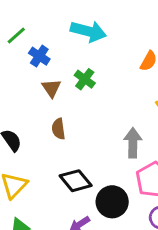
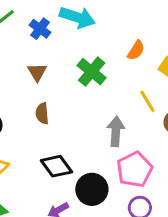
blue cross: (39, 56) -> (40, 29), moved
green cross: (85, 79) -> (92, 72), moved, size x1.4

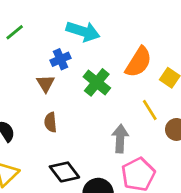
blue cross: (40, 29) -> (61, 59), moved, turned 30
orange semicircle: (136, 50) -> (138, 62), size x1.6

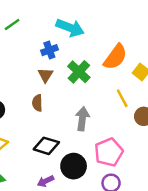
brown triangle: (46, 83) -> (45, 75), moved
gray arrow: (120, 139) -> (82, 119), moved
black diamond: (64, 172) -> (46, 146), turned -40

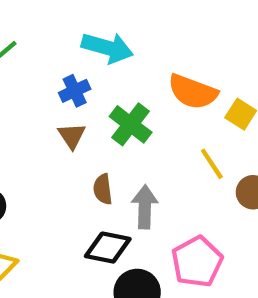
orange semicircle: (115, 57) -> (193, 92), turned 80
brown semicircle: (37, 103) -> (103, 189), moved
black diamond: (46, 146) -> (108, 248), moved

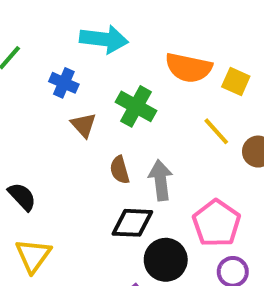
blue cross: (75, 91) -> (64, 83), moved, turned -32

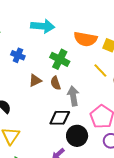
blue cross: (64, 83) -> (18, 55), moved
brown triangle: (84, 125) -> (35, 80), moved, turned 48
brown semicircle: (120, 170) -> (56, 83), moved

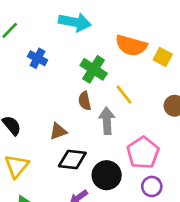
yellow line: (100, 71) -> (124, 95), moved
brown triangle: (35, 80) -> (58, 131), moved
black diamond: (60, 118) -> (72, 160), moved

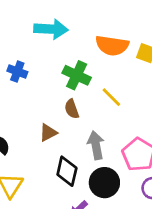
gray arrow: (107, 121) -> (96, 145), moved
brown triangle: (58, 131) -> (48, 133), moved
black diamond: (72, 160) -> (67, 171), turned -76

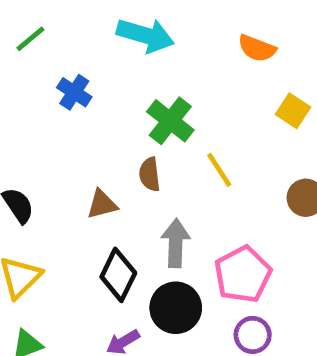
orange semicircle: (112, 46) -> (257, 48), moved, size x0.7

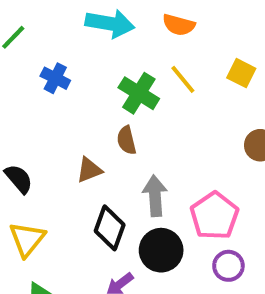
orange semicircle: (257, 48) -> (179, 25), moved
yellow line: (219, 170) -> (183, 79), moved

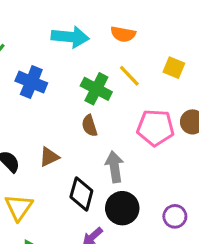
blue cross: (55, 78) -> (31, 82), size x1.4
brown triangle: (89, 170) -> (49, 157), moved
pink pentagon: (214, 216) -> (156, 128), moved, turned -30

